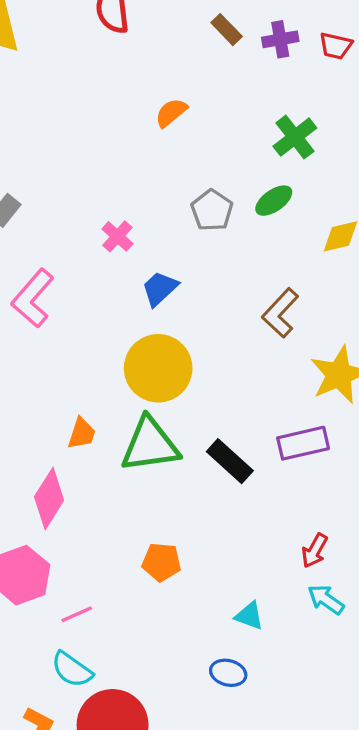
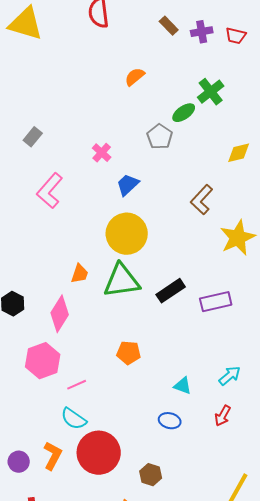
green ellipse: (274, 201) -> (184, 113), moved
purple rectangle: (303, 443) -> (216, 302), moved
black rectangle: (230, 461) -> (171, 291), turned -76
red arrow: (314, 551) -> (223, 416), moved
cyan arrow: (326, 600) -> (230, 376), turned 105

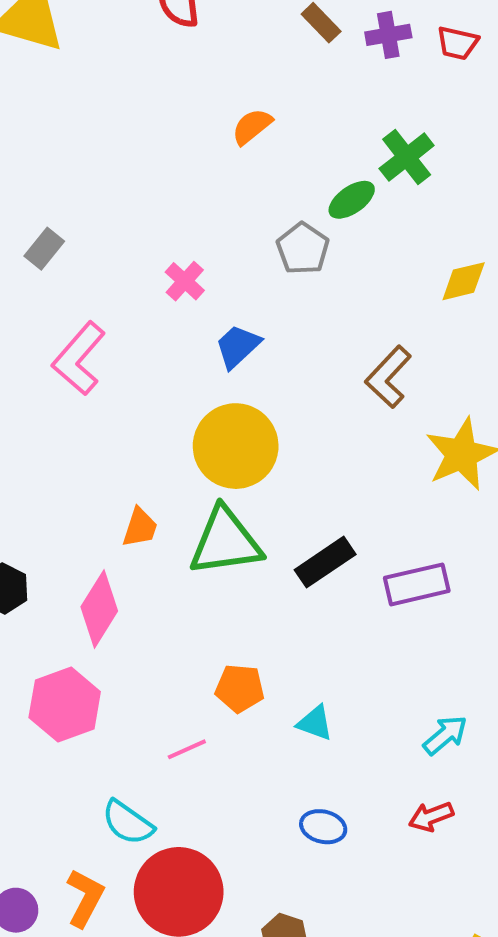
pink line: (77, 385) -> (187, 749), moved
cyan triangle: (183, 386) -> (315, 723), moved
red arrow: (223, 416) -> (431, 817), turned 40

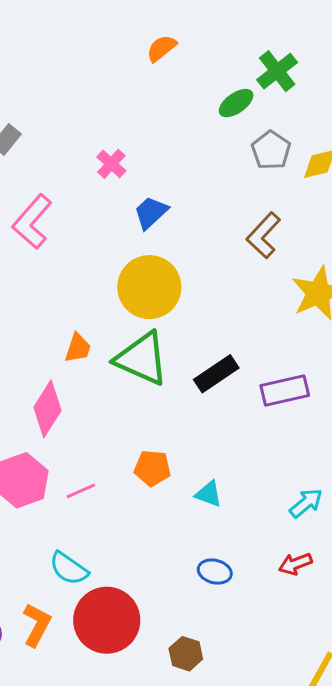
gray pentagon: (303, 249) -> (271, 150), moved
green triangle: (225, 542) -> (142, 359), turned 32
pink line: (187, 749) -> (81, 491), moved

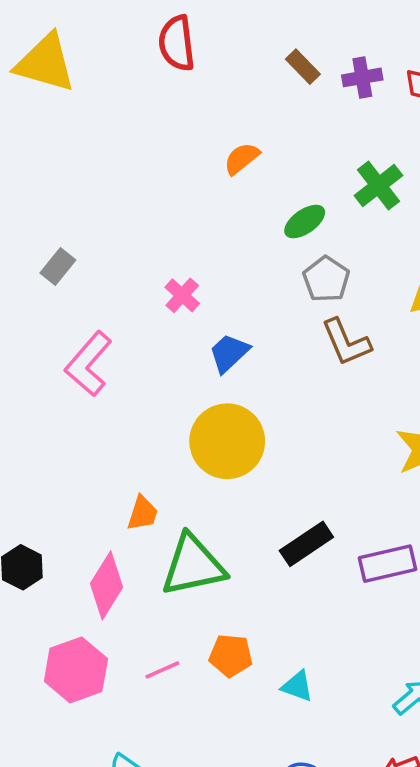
green ellipse: (236, 103) -> (305, 222), moved
gray pentagon: (271, 150) -> (326, 279), moved
brown L-shape: (263, 235) -> (346, 342), moved, turned -66
green triangle: (142, 359) -> (193, 566), moved, turned -36
pink line: (81, 491) -> (162, 670), moved

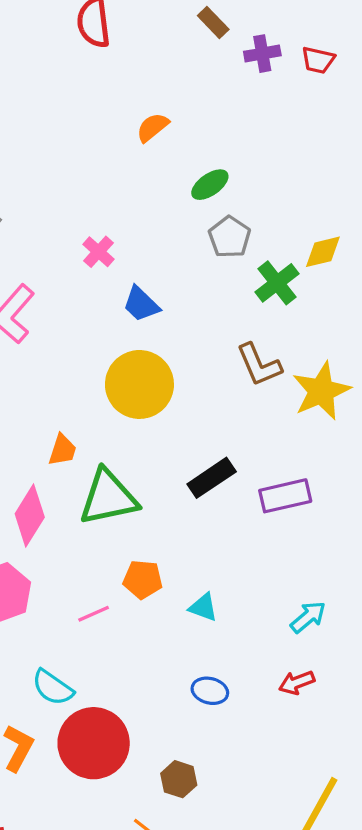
brown rectangle: (303, 67) -> (213, 22), moved
green cross: (378, 185) -> (277, 283), moved
brown L-shape: (346, 342) -> (259, 365), moved
blue trapezoid: (229, 353) -> (141, 304), turned -93
pink line: (162, 670) -> (94, 614), moved

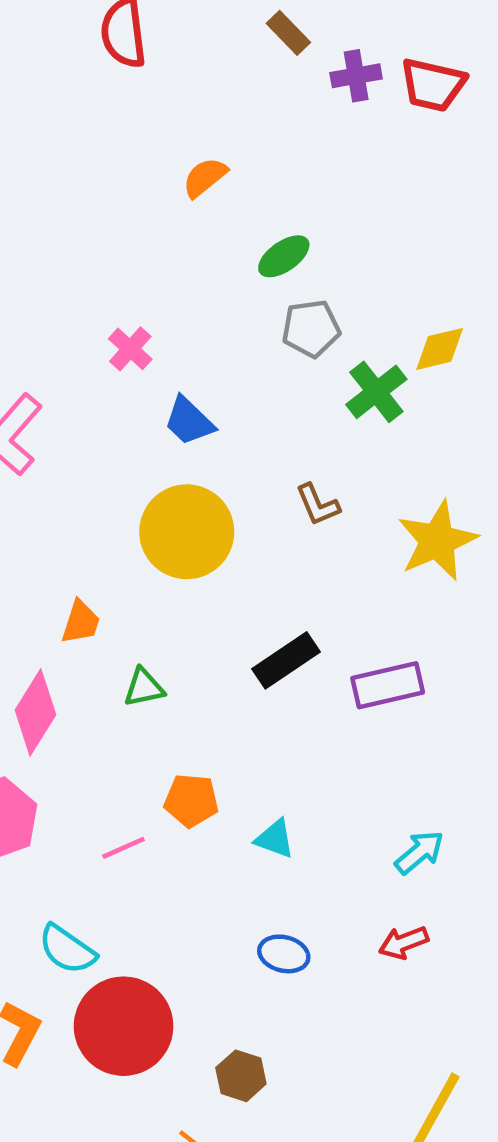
red trapezoid: (318, 60) -> (433, 85), size x1.4
gray pentagon: (230, 237) -> (311, 329), turned 30
brown L-shape: (259, 365) -> (318, 505), moved, size x0.7
green triangle: (108, 497) -> (144, 688), size x0.5

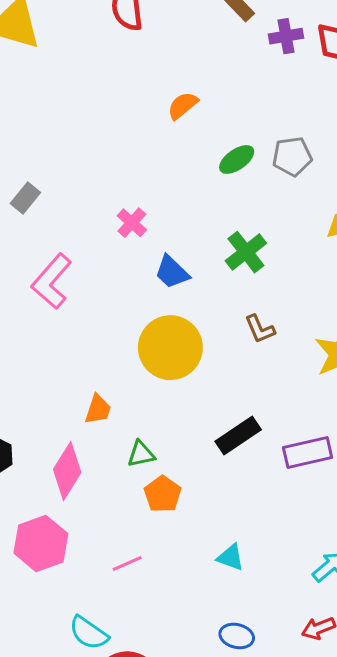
gray pentagon: (311, 329) -> (292, 156), moved
green cross: (376, 392) -> (246, 252), moved
orange pentagon: (191, 800) -> (163, 494), moved, turned 30

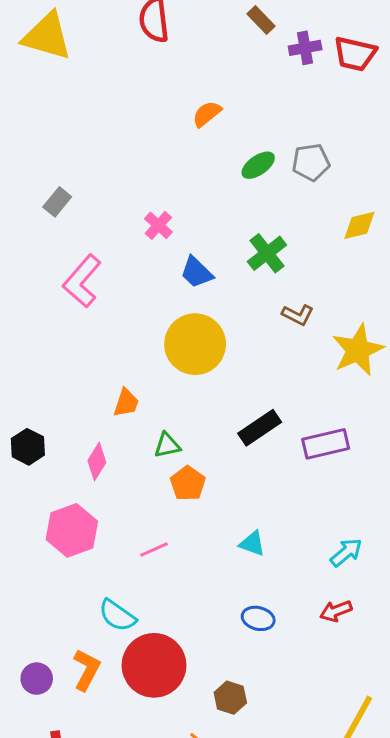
brown L-shape: (260, 329) -> (298, 315), moved, turned -40
pink diamond: (67, 471) -> (97, 461), size x0.7

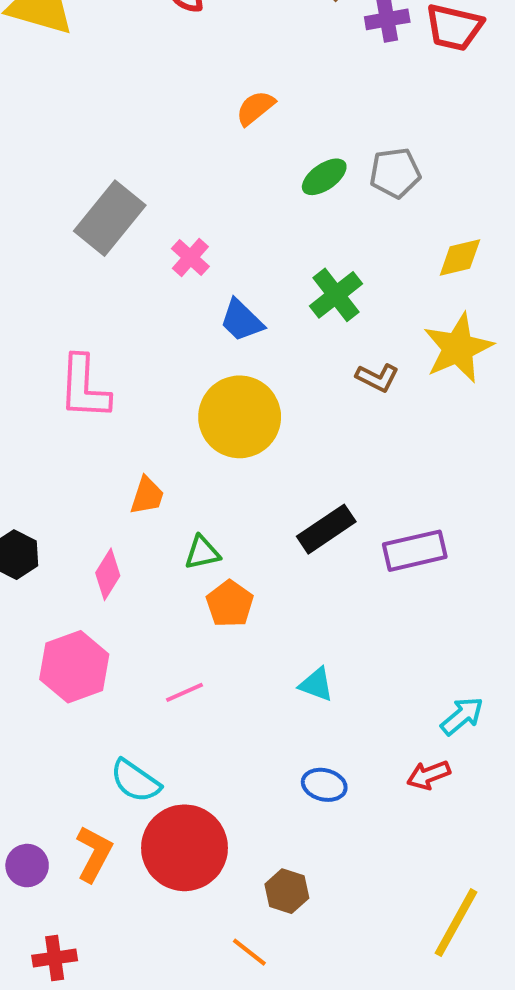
gray rectangle: (57, 202) -> (110, 218), moved, size x1.8
pink L-shape: (82, 281) -> (84, 387), moved, turned -38
yellow star: (358, 350) -> (458, 348), moved
cyan arrow: (346, 552) -> (462, 716), moved

